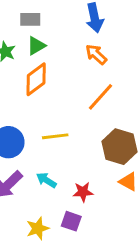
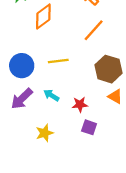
purple square: (71, 221) -> (89, 127), moved

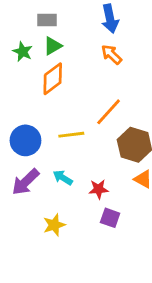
orange line: (94, 30) -> (109, 112), moved

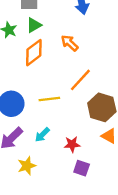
orange arrow: (111, 54) -> (70, 43), moved
cyan arrow: (63, 178) -> (42, 135), turned -77
yellow star: (54, 225) -> (27, 166), moved

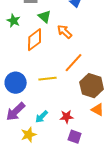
green triangle: (34, 25) -> (45, 17), moved, turned -48
cyan arrow: (42, 135) -> (42, 117), moved

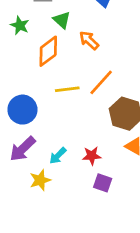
yellow line: (48, 79) -> (67, 89), moved

